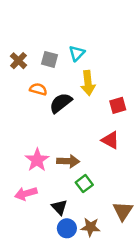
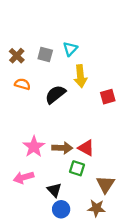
orange semicircle: (38, 89) -> (22, 84), moved
red triangle: (110, 140) -> (86, 148), moved
green square: (84, 184) -> (77, 168), turned -35
brown triangle: (123, 211) -> (105, 184), moved
brown star: (90, 227) -> (96, 208), moved

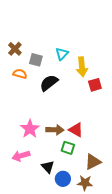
cyan triangle: (70, 49) -> (62, 54), moved
gray square: (45, 55) -> (36, 60), moved
yellow arrow: (80, 76) -> (82, 67), moved
brown triangle: (105, 184) -> (93, 162), turned 30
blue circle: (61, 209) -> (63, 179), moved

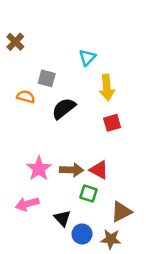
brown cross: (15, 49) -> (15, 42), moved
cyan triangle: (62, 54) -> (87, 57), moved
red square: (95, 85) -> (112, 123), moved

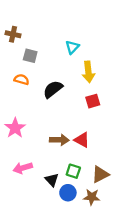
brown cross: (15, 42) -> (13, 34), turned -32
gray square: (47, 78) -> (30, 56), moved
pink star: (39, 169) -> (15, 128), moved
green square: (89, 193) -> (73, 171), moved

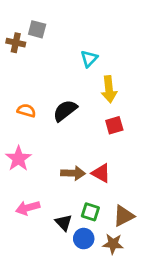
gray square: (30, 56) -> (37, 29), moved
orange semicircle: (22, 79) -> (26, 111), moved

